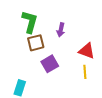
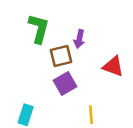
brown square: (36, 43) -> (61, 56), moved
yellow line: (85, 72) -> (91, 115), moved

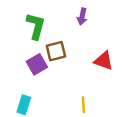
purple arrow: (79, 39) -> (82, 17), moved
purple square: (65, 83) -> (37, 64), moved

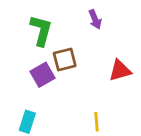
purple arrow: (82, 17) -> (95, 19), turned -35
red triangle: (104, 61) -> (120, 71), turned -36

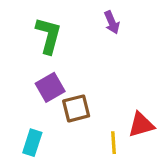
brown square: (65, 59) -> (76, 108), moved
red triangle: (120, 71) -> (141, 125), moved

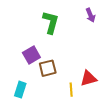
purple arrow: (112, 22) -> (90, 15), moved
green L-shape: (49, 35) -> (51, 22), moved

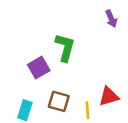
green L-shape: (51, 22) -> (65, 48), moved
brown square: (48, 68) -> (59, 101), moved, turned 30

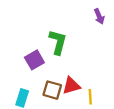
red triangle: (109, 96) -> (71, 86), moved
yellow line: (88, 110) -> (90, 97), moved

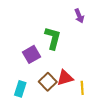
purple arrow: (99, 16) -> (79, 16), moved
brown square: (52, 90) -> (48, 82), turned 30

